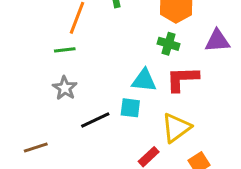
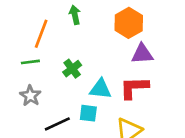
purple triangle: (217, 41) -> (142, 54), moved
green cross: (168, 44) -> (72, 69), moved, turned 36

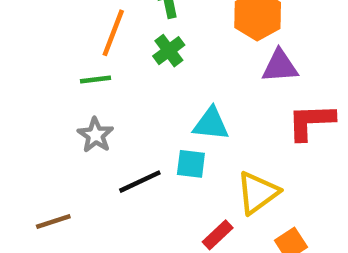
green cross: (72, 69) -> (169, 51), moved
red L-shape: (134, 88) -> (311, 122), moved

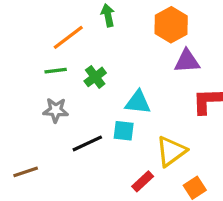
orange line: (113, 33) -> (68, 37), turned 32
green cross: (169, 51) -> (95, 77), moved
gray star: (95, 135) -> (56, 110), turned -30

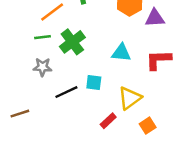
purple triangle: (187, 61) -> (155, 18), moved
green cross: (95, 77) -> (72, 42), size x1.5
cyan triangle: (138, 102) -> (121, 53), moved

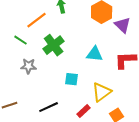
purple triangle: (155, 18) -> (123, 25), turned 48
green line: (42, 37) -> (21, 40), moved, turned 40
black line: (66, 92) -> (49, 107), moved

